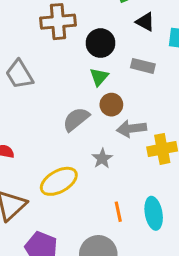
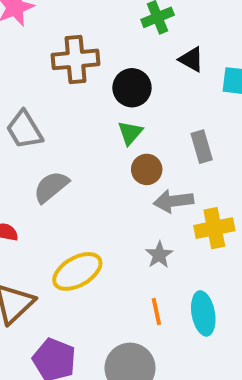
gray rectangle: (143, 66) -> (202, 147), moved, turned 60
gray semicircle: (76, 119) -> (51, 187), moved
gray star: (102, 159) -> (159, 255), moved

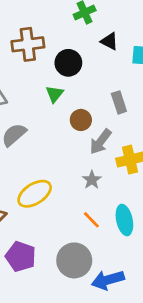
green triangle: (130, 133) -> (54, 94), moved
gray arrow: (173, 201) -> (101, 142), turned -44
orange line: (156, 311) -> (91, 220), turned -30

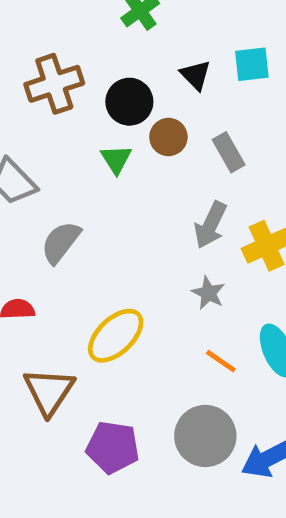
black triangle: (109, 41) -> (196, 75), moved, turned 30
brown circle: (81, 120) -> (168, 137), moved

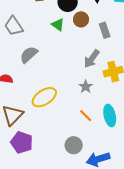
green triangle: (116, 159) -> (58, 25), turned -32
gray circle: (205, 436) -> (74, 145), size x0.7
purple pentagon: (113, 447) -> (22, 142), moved

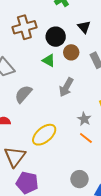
gray arrow: (92, 59) -> (66, 87), moved
orange line: (86, 116) -> (86, 138), moved

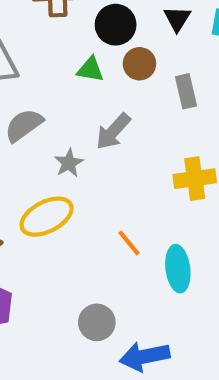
green triangle: (49, 60) -> (90, 69), turned -32
gray star: (84, 119) -> (69, 163), moved

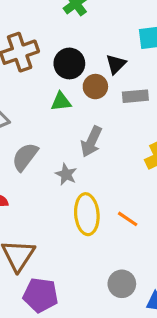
black triangle: (177, 19) -> (116, 64), moved, turned 30
gray rectangle: (186, 91) -> (135, 96), turned -65
yellow ellipse: (47, 217) -> (87, 214), moved, turned -51

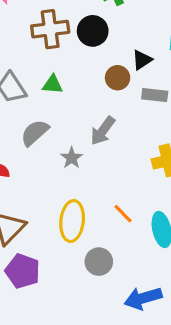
black circle: (69, 63) -> (93, 31), moved
green triangle: (61, 102) -> (53, 84), moved
yellow ellipse: (87, 214) -> (72, 221), moved
gray circle: (122, 284) -> (99, 262), moved

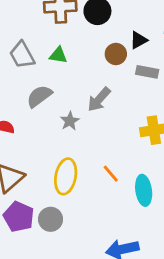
gray circle: (99, 262) -> (51, 219), moved

